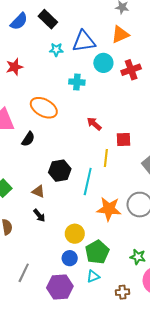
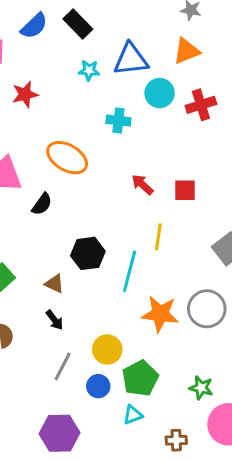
red square: (124, 140) -> (185, 190), moved
gray line: (24, 273) -> (63, 367), moved
purple hexagon: (60, 287) -> (59, 433), moved

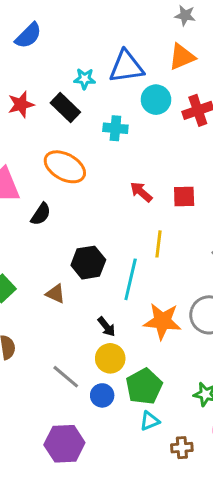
black rectangle: (78, 24) -> (65, 107), moved
black arrow: (55, 320) -> (106, 327), moved
gray line: (63, 367) -> (66, 377), turned -76
cyan triangle: (133, 415) -> (150, 421), moved

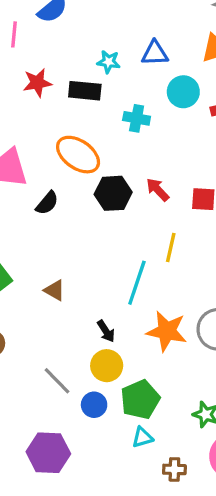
blue triangle: (126, 67) -> (155, 53), size x0.7
black rectangle: (65, 107) -> (85, 91), turned -44
black hexagon: (88, 263) -> (113, 193), moved

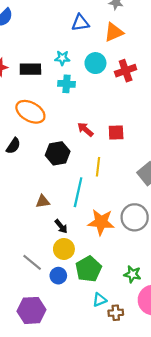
blue triangle: (155, 53) -> (80, 23), moved
cyan star: (109, 62) -> (62, 58), moved
black hexagon: (113, 193) -> (58, 153), moved
brown triangle: (55, 290) -> (43, 201), moved, turned -32
cyan triangle: (142, 437) -> (99, 300), moved

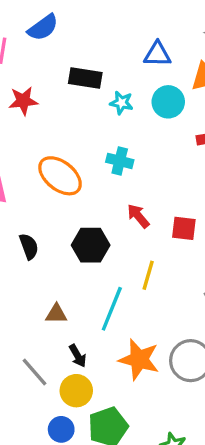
cyan circle: (95, 63) -> (168, 102), moved
black rectangle: (30, 69) -> (85, 78), moved
cyan cross: (66, 84) -> (120, 161), moved
black semicircle: (13, 146) -> (29, 246), moved, turned -63
gray line: (32, 262) -> (35, 372), moved

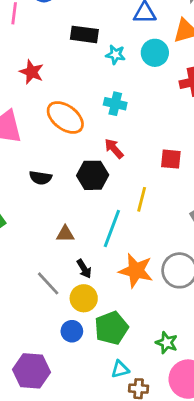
red star: (23, 101) -> (32, 72), moved, turned 30
red arrow: (138, 216) -> (114, 149), moved
black semicircle: (29, 246) -> (41, 178), turned 120

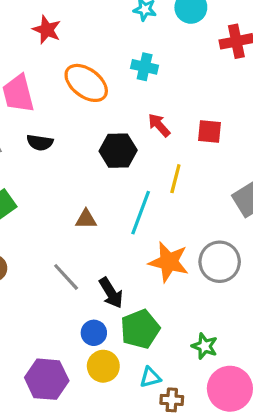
red arrow: (114, 149) -> (159, 125), moved
black semicircle: (41, 178) -> (40, 142), moved
black arrow: (84, 269) -> (111, 293), moved, size x1.4
yellow circle: (84, 298) -> (103, 366), moved

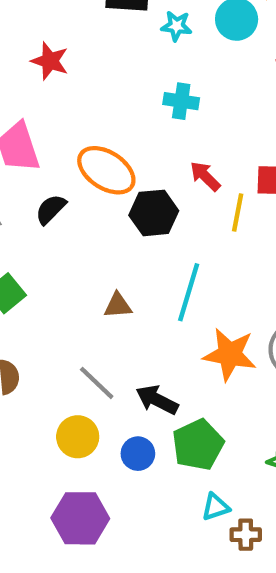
orange ellipse: (86, 83) -> (106, 170), moved
black semicircle: (40, 142) -> (51, 209), turned 130
yellow line: (175, 179) -> (238, 213), moved
black arrow: (111, 293) -> (157, 400), turned 152
yellow circle: (103, 366) -> (78, 437), moved

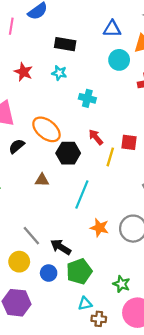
cyan star: (176, 26) -> (59, 73), moved
brown triangle: (118, 306) -> (42, 180), moved
orange star: (230, 354) -> (99, 228), size x0.7

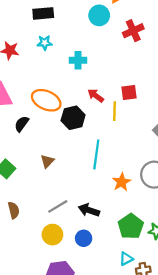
brown triangle: (42, 180) -> (47, 161), moved, turned -32
orange star: (99, 228) -> (121, 182), turned -30
gray line: (31, 236) -> (58, 206), turned -66
green pentagon: (79, 271) -> (131, 226), moved

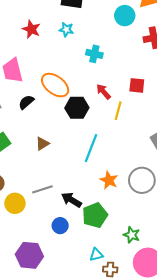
red square: (129, 92) -> (137, 85), moved
orange star: (121, 182) -> (109, 180), turned -30
green pentagon: (131, 226) -> (95, 215), moved
yellow circle: (52, 235) -> (15, 203), moved

